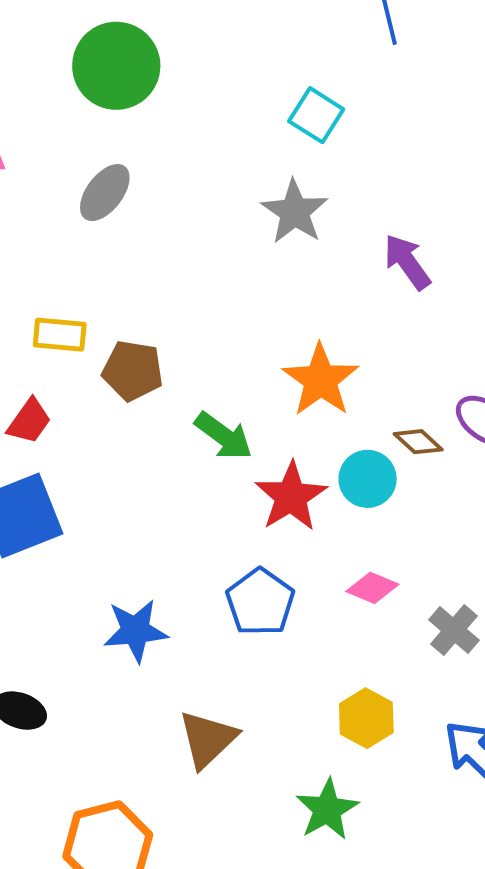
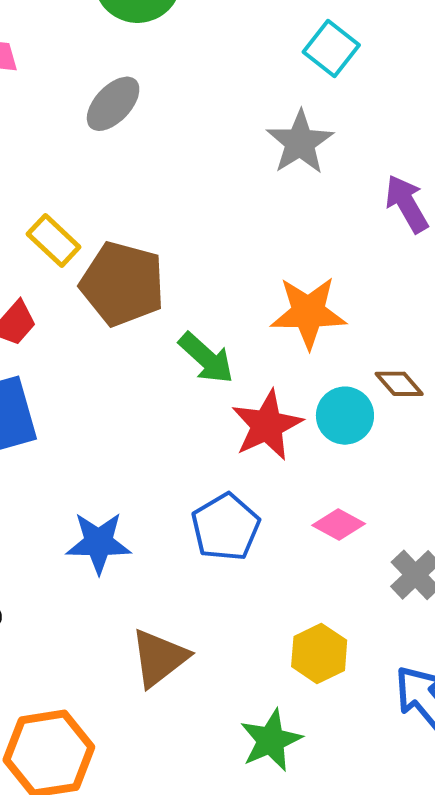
yellow rectangle: (60, 335) -> (54, 241), turned 32
brown pentagon: (133, 371) -> (122, 284), size x1.4
orange star: (320, 380) -> (308, 312), turned 30

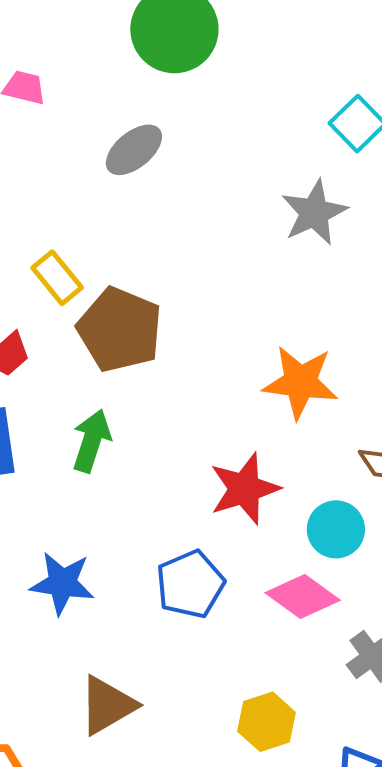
green arrow: (206, 358) -> (92, 441), moved, turned -122
cyan circle: (345, 416) -> (336, 529), moved
pink diamond: (339, 525) -> (303, 596), size x1.4

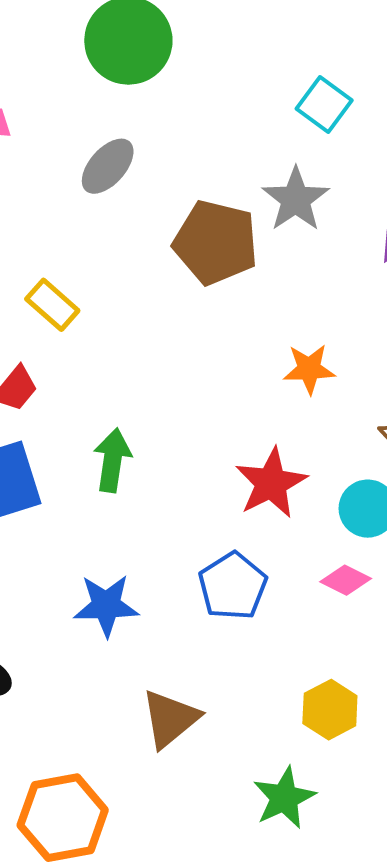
brown pentagon: (120, 330) -> (216, 242), moved
orange star: (300, 382) -> (309, 369), size x0.7
pink diamond: (303, 596) -> (346, 580), size x0.7

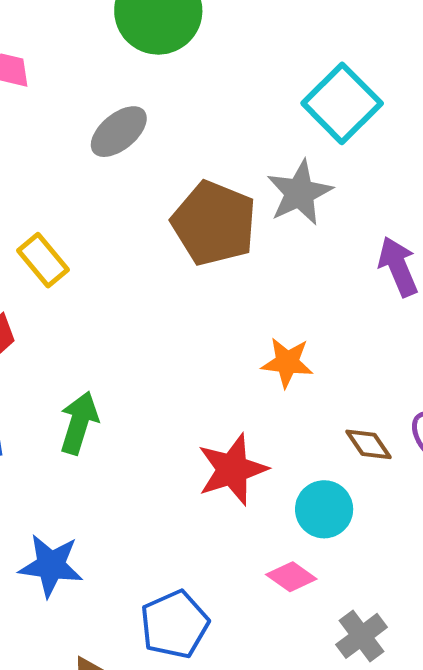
cyan square: (324, 105) -> (342, 103), size x1.4
blue pentagon: (233, 586) -> (174, 624), moved

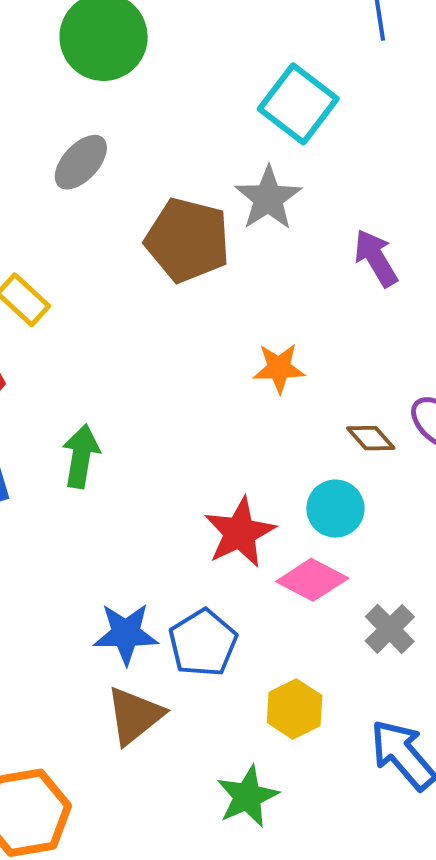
red star: (232, 469) -> (240, 533), moved
blue star: (51, 565) -> (126, 634), moved
pink diamond: (291, 577) -> (312, 580), size x1.4

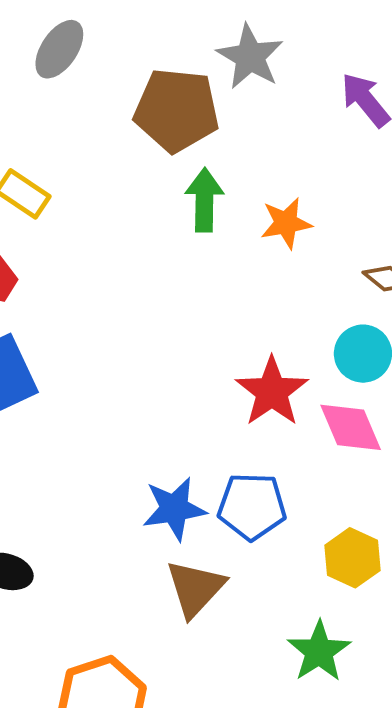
green arrow: (81, 456) -> (204, 200), moved
pink diamond: (312, 580) -> (351, 427), turned 48
blue pentagon: (203, 643) -> (252, 506), turned -30

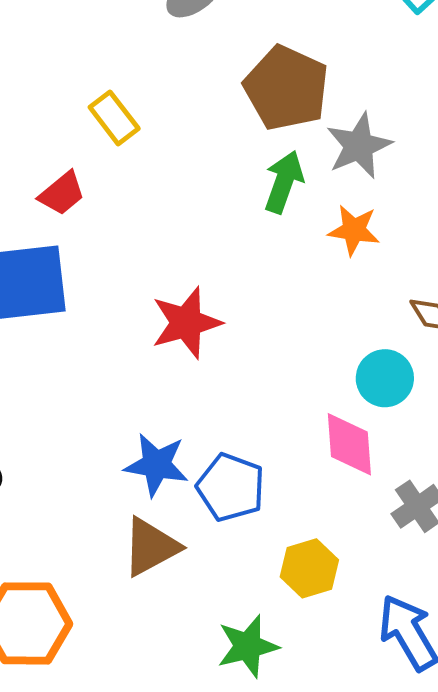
gray star: (250, 57) -> (359, 146), moved
red star: (272, 392) -> (186, 323), moved

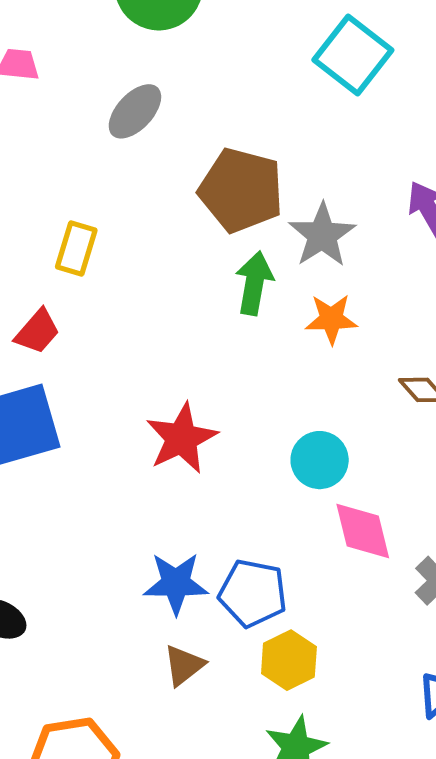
yellow rectangle: (114, 118) -> (76, 248), turned 64
cyan circle: (385, 378) -> (320, 460), moved
brown triangle: (151, 547) -> (184, 665), size x0.7
yellow hexagon: (309, 568) -> (289, 660), moved

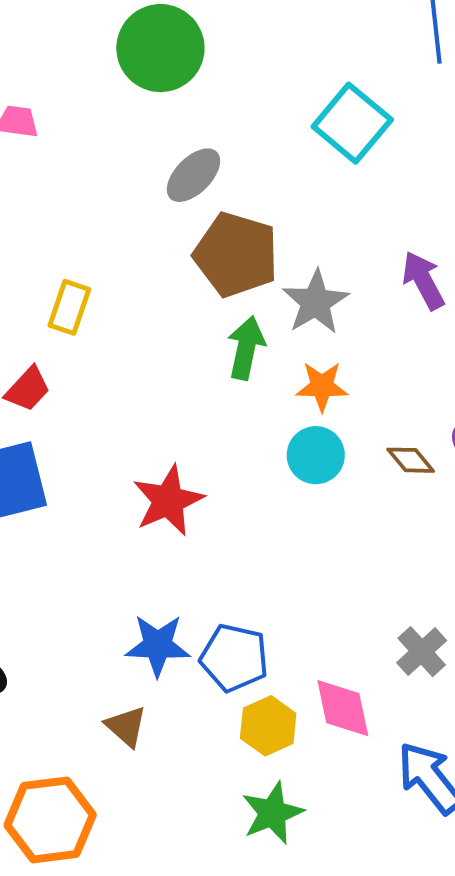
gray ellipse: (135, 111) -> (193, 175), moved
cyan circle: (320, 460) -> (316, 455), moved
pink diamond: (363, 531) -> (343, 708), moved
brown triangle: (184, 665) -> (126, 726), moved, turned -42

